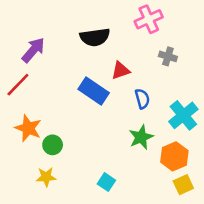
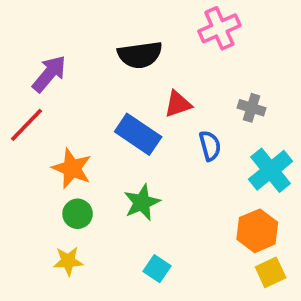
gray cross: (168, 56) -> (252, 108), moved
orange star: (28, 128) -> (72, 168), moved
green star: (141, 137) -> (142, 202), moved

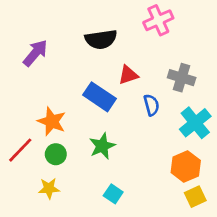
gray cross: (252, 108) -> (182, 78), size x1.4
red line: (26, 125) -> (20, 150), moved

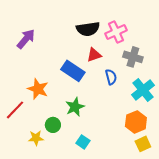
pink cross: (158, 20) -> (116, 32), moved
black semicircle: (101, 39) -> (88, 29), moved
green circle: (56, 154) -> (53, 125), moved

